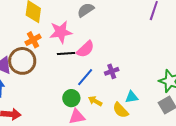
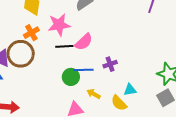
blue line: (85, 77) -> (83, 70), turned 48
green circle: (71, 98) -> (71, 77), moved

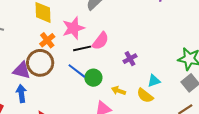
blue line: (83, 70) -> (77, 71), moved, turned 48

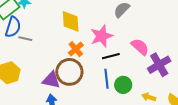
pink semicircle: (100, 41) -> (140, 47), moved, turned -84
purple cross: (130, 59) -> (159, 65), size x1.6
blue line: (77, 71) -> (106, 79), turned 48

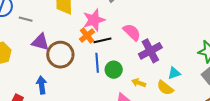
gray line: (25, 39) -> (26, 19), moved
orange cross: (76, 49) -> (87, 36), moved
purple triangle: (51, 80) -> (40, 42), moved

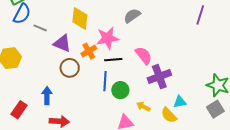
orange cross: (87, 36) -> (89, 51), moved
purple triangle: (40, 42) -> (62, 43), moved
brown circle: (60, 55) -> (70, 68), size x0.7

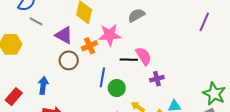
gray line: (40, 28) -> (36, 21), moved
black line: (113, 60) -> (129, 60), moved
purple cross: (159, 77) -> (157, 79), size x0.6

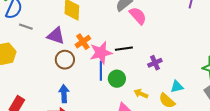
pink star: (110, 35) -> (101, 53), moved
pink semicircle: (144, 56) -> (138, 16), moved
blue arrow: (43, 85) -> (64, 94), moved

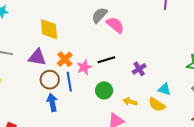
pink star: (101, 53) -> (84, 67), size x0.7
blue line: (101, 71) -> (69, 82), moved
cyan triangle: (177, 87) -> (165, 89), turned 40
blue arrow: (64, 94) -> (52, 103), moved

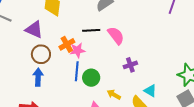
pink semicircle: (115, 25) -> (116, 36), moved
orange cross: (65, 59) -> (67, 44), moved
black line: (106, 60) -> (91, 30), moved
blue line: (69, 82) -> (77, 71), moved

